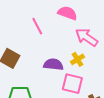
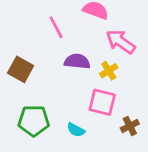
purple semicircle: (53, 64) -> (77, 61), moved

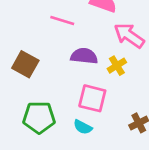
pink line: (56, 27) -> (62, 20), turned -45
pink square: (102, 102) -> (92, 98), moved

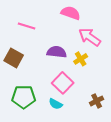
pink line: (62, 20) -> (27, 26), moved
pink square: (92, 98) -> (63, 83), turned 30

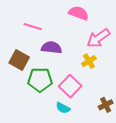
pink arrow: (90, 37) -> (98, 38), turned -70
purple semicircle: (57, 52) -> (51, 48), moved
green pentagon: (24, 97) -> (40, 80), moved

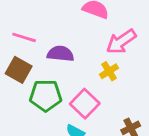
pink line: (33, 27) -> (24, 37), moved

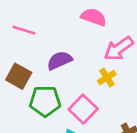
pink line: (24, 37) -> (24, 30), moved
purple semicircle: (60, 54) -> (59, 60), turned -30

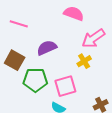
pink square: (83, 109) -> (65, 86), turned 30

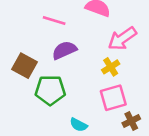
pink line: (19, 24) -> (54, 21), moved
pink square: (65, 86) -> (113, 98), moved

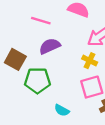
yellow cross: (111, 67) -> (90, 61), turned -32

